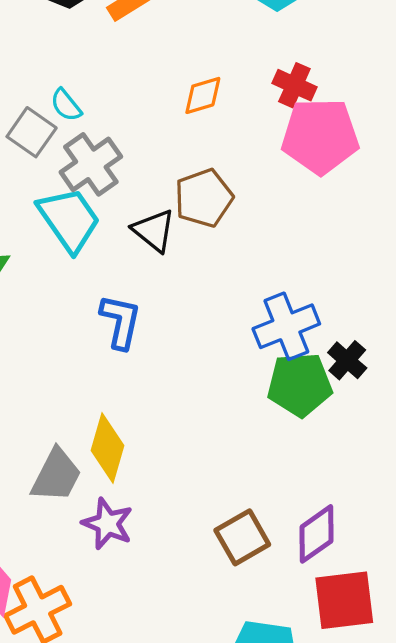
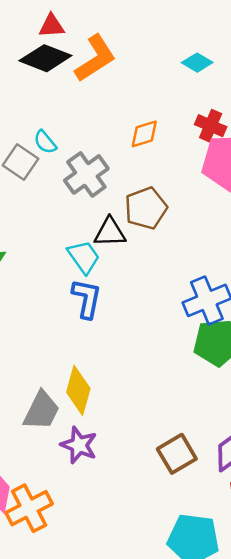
gray cross: (91, 164) -> (86, 174), moved
cyan trapezoid: (69, 220) -> (84, 257), moved, size x0.7
black triangle: (154, 230) -> (110, 232), turned -40

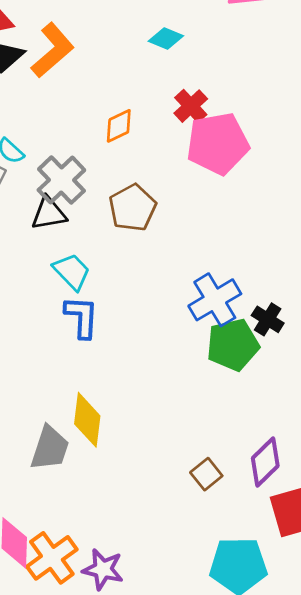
red cross: (211, 126) -> (191, 106), turned 32
black triangle: (110, 232) -> (49, 213), moved
purple star: (79, 445) -> (103, 569), moved
brown square: (177, 454) -> (206, 474), size x0.7

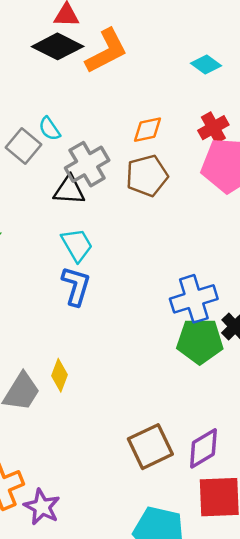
brown pentagon: (133, 208) -> (147, 176), moved
yellow diamond: (87, 420) -> (60, 375), size x0.7
brown square: (206, 474) -> (150, 447), size x1.6

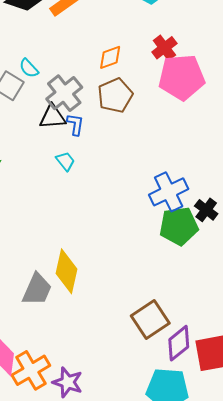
cyan trapezoid: (77, 245) -> (65, 161), size x0.7
blue L-shape: (76, 286) -> (75, 124), moved, size x0.7
yellow diamond: (60, 375) -> (67, 271), size x1.6
purple diamond: (203, 448) -> (179, 343), moved

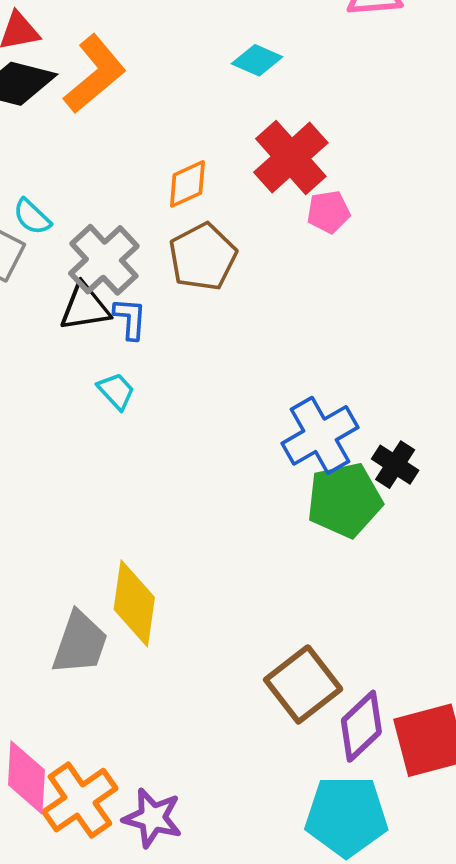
red cross: (164, 48) -> (291, 158), size x1.5
pink pentagon: (182, 77) -> (328, 212), size x0.5

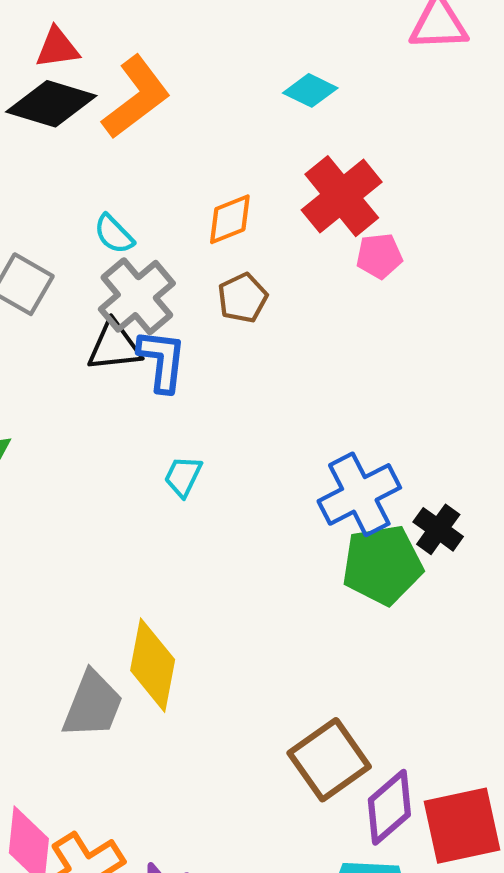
cyan semicircle: (32, 217) -> (114, 234), moved
brown pentagon: (203, 257) -> (243, 298), size x0.7
blue L-shape: (130, 319) -> (162, 360), size x1.4
cyan trapezoid: (116, 391) -> (183, 476), moved, turned -114

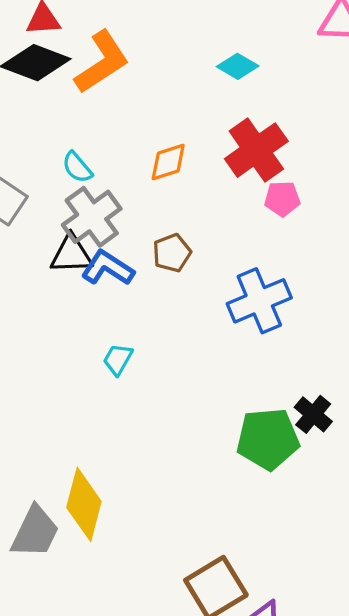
brown pentagon: (243, 298) -> (172, 253), moved
blue L-shape: (162, 360) -> (108, 268), turned -68
blue cross: (359, 494) -> (259, 301), moved

